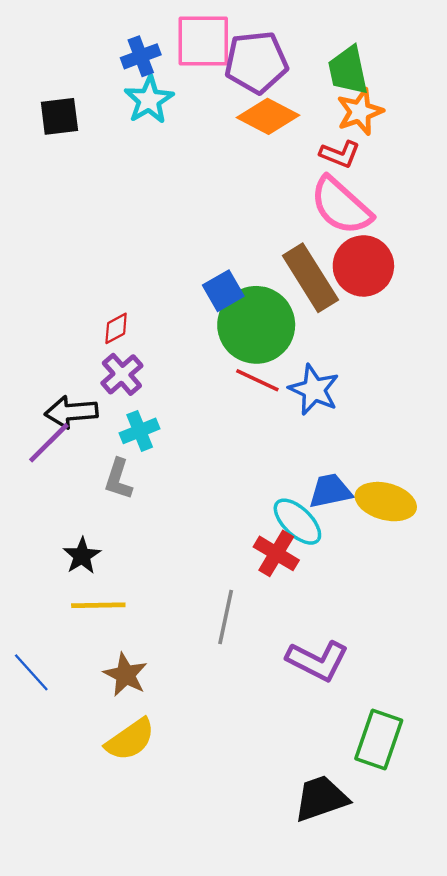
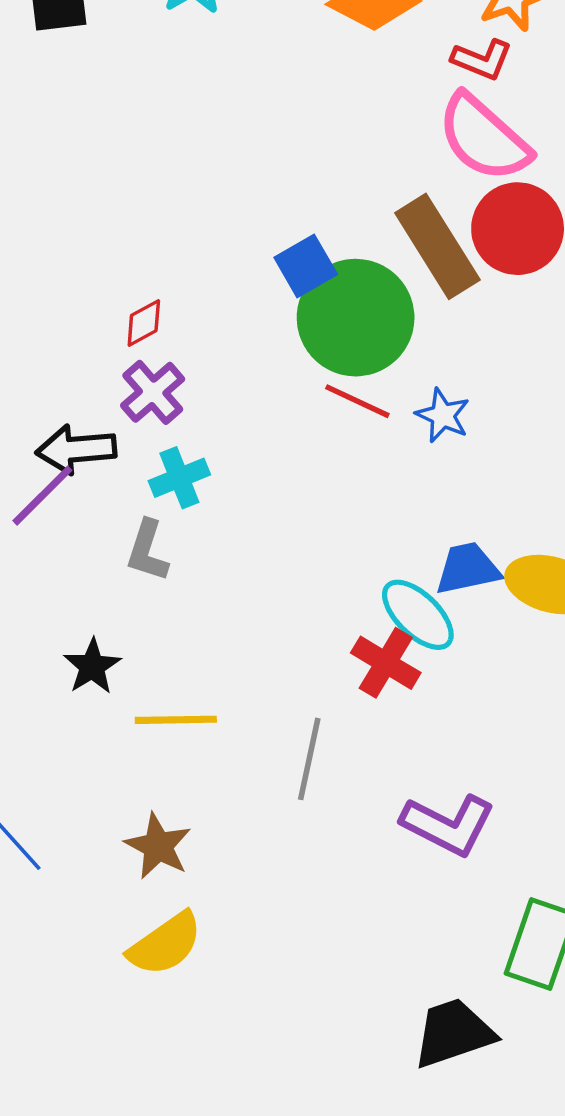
blue star: (314, 390) -> (443, 415), size x0.7
yellow line: (98, 605) -> (176, 720), moved

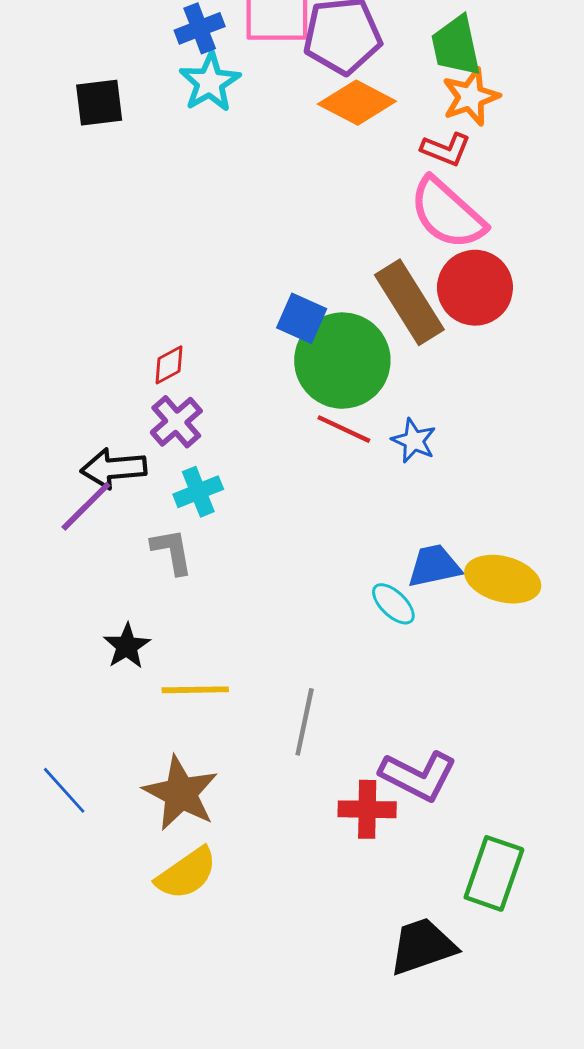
blue square: (306, 266) -> (302, 318), turned -36
gray L-shape: (147, 551) -> (172, 551), turned 152
cyan ellipse: (418, 615) -> (393, 604), size x0.7
red cross: (386, 663) -> (367, 809), moved, turned -30
brown star: (158, 846) -> (181, 793), size x1.4

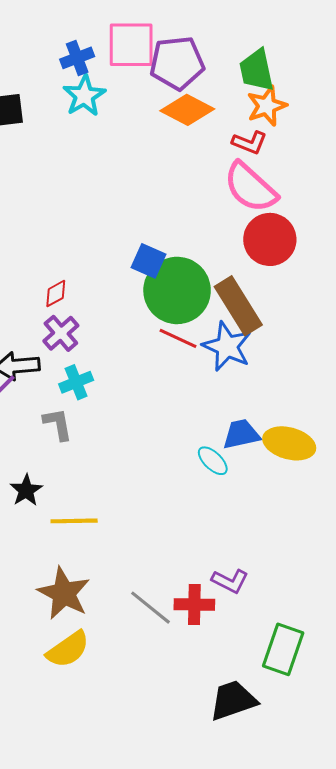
brown rectangle: (409, 302) -> (238, 306), moved
blue star: (414, 441) -> (227, 347), size x1.6
gray line: (305, 722) -> (151, 608), moved, turned -63
purple L-shape: (418, 776) -> (230, 581), size x0.7

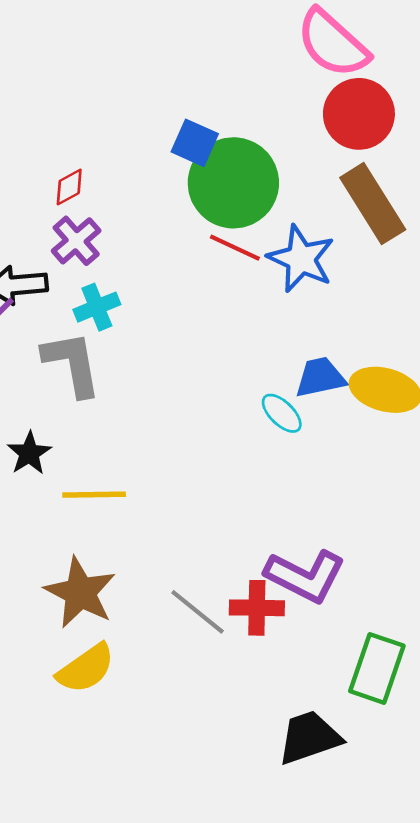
brown rectangle: (238, 306) -> (373, 204), moved
gray L-shape: (58, 424) -> (72, 364), size x1.5
purple L-shape: (230, 581) -> (305, 576), size x1.6

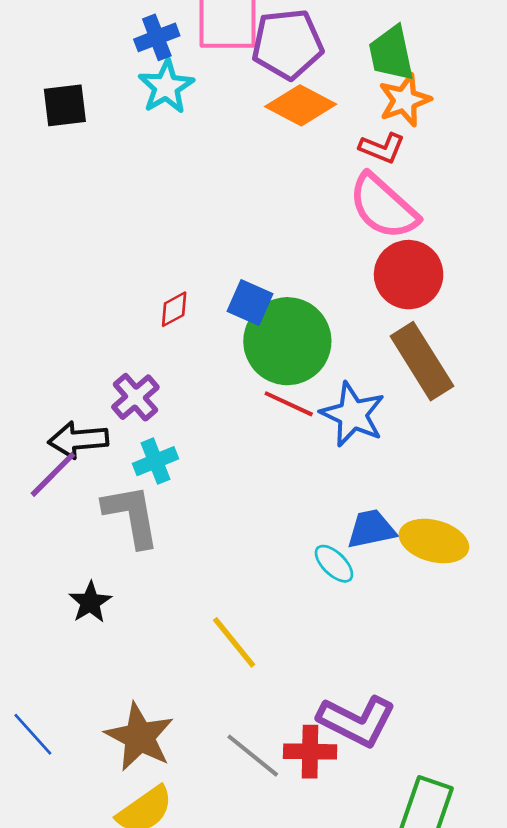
red diamond: (69, 187) -> (174, 309), moved
yellow line: (94, 495) -> (234, 642), moved, turned 52

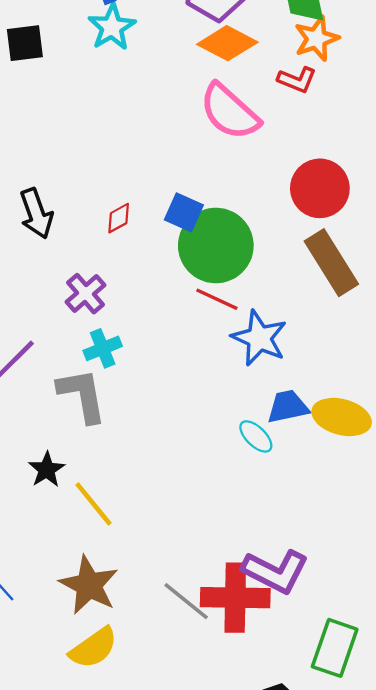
pink semicircle: (383, 207) -> (230, 112), moved
blue star: (353, 414) -> (259, 338), moved
black arrow: (78, 440) -> (36, 213), moved, turned -105
yellow line: (234, 642) -> (93, 504), moved
red cross: (310, 752) -> (235, 598), size x1.5

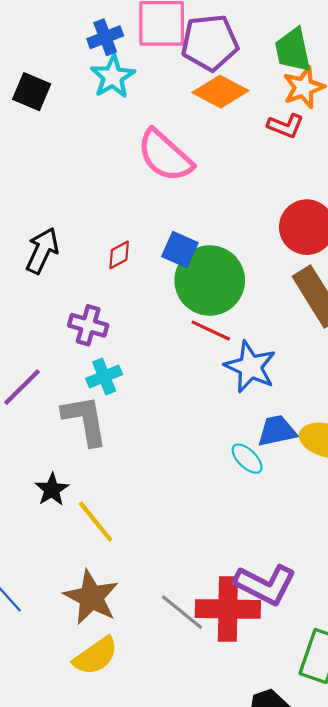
black square: (25, 43) -> (32, 92), turned 30
pink semicircle: (230, 112) -> (165, 156), moved
black arrow: (36, 213) -> (42, 251), turned -135
purple cross: (85, 294) -> (88, 325), turned -33

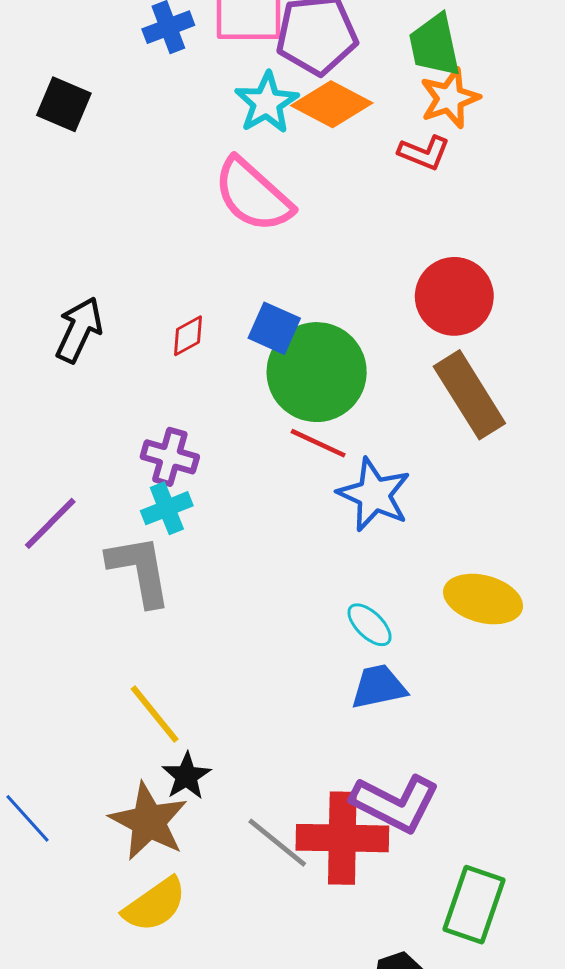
cyan star: (113, 77) -> (267, 103), moved
purple cross: (88, 325) -> (170, 457), moved
blue trapezoid: (277, 431) -> (379, 687), moved
black star: (52, 490) -> (186, 776), moved

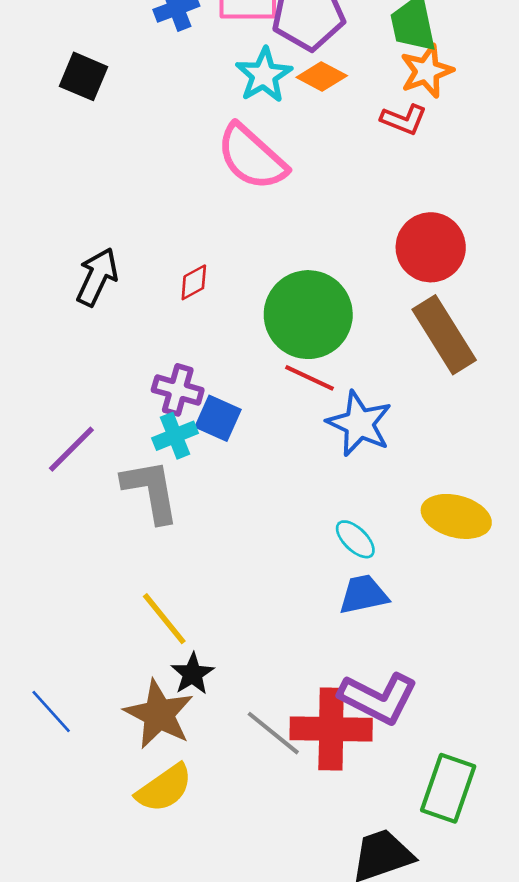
orange diamond: (332, 104) -> (322, 76), size x0.7
blue square: (274, 328) -> (218, 418), moved

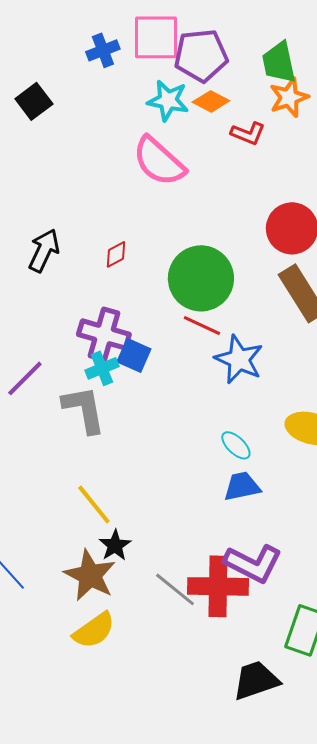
cyan star: (264, 75) -> (168, 100), turned -30
black square: (84, 76) -> (34, 101), turned 30
red L-shape: (404, 120) -> (248, 133), moved
purple cross: (178, 390) -> (104, 334), size x1.4

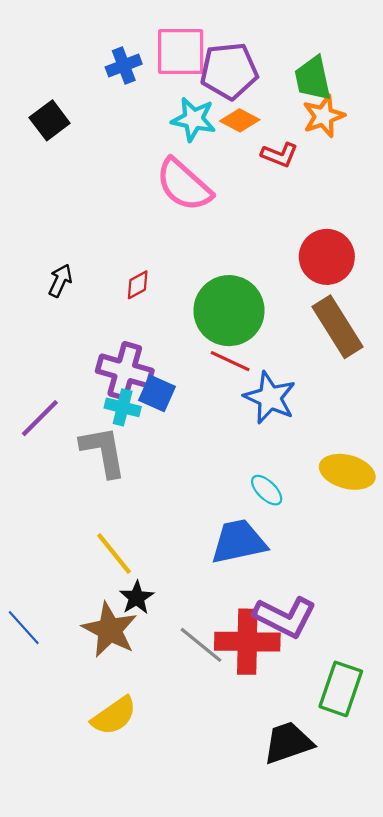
black arrow: (44, 250) -> (60, 281), size x0.7
cyan cross: (102, 368) -> (123, 407), turned 36
blue trapezoid: (242, 486) -> (239, 542), moved, size x1.4
yellow semicircle: (94, 630) -> (114, 716), moved

